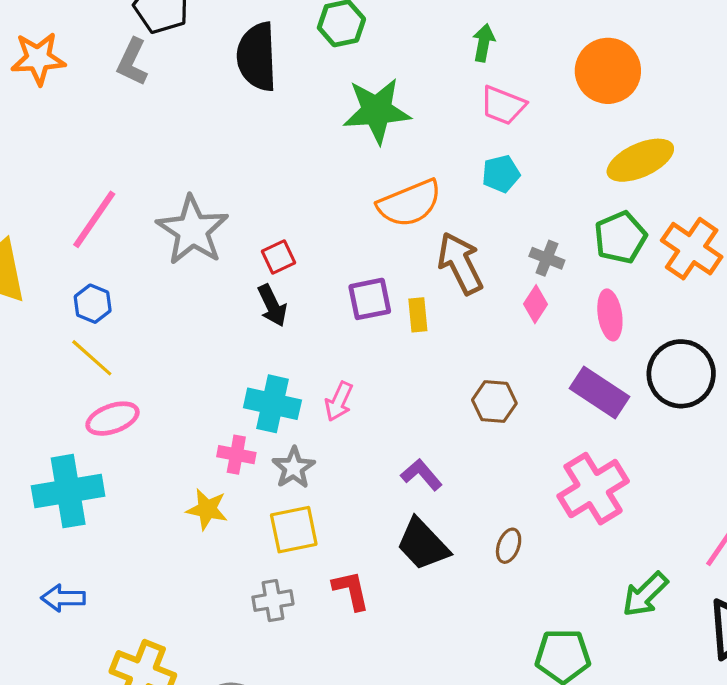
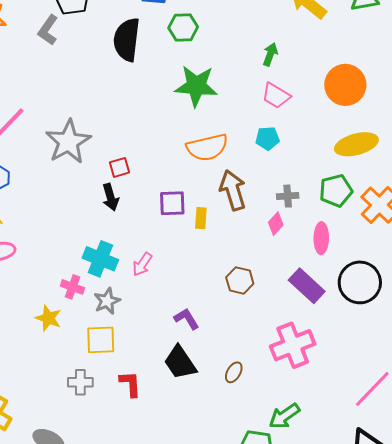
gray cross: (547, 258) -> (288, 196), turned -35
green arrow: (645, 594) -> (284, 416), moved

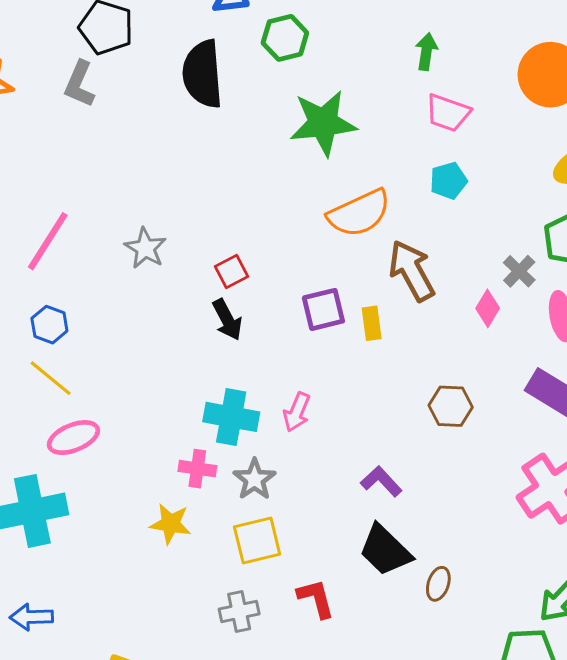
gray star: (68, 142) -> (145, 248), size x0.6
gray cross: (288, 196) -> (519, 271), moved, turned -30
brown ellipse: (234, 372) -> (438, 584), moved

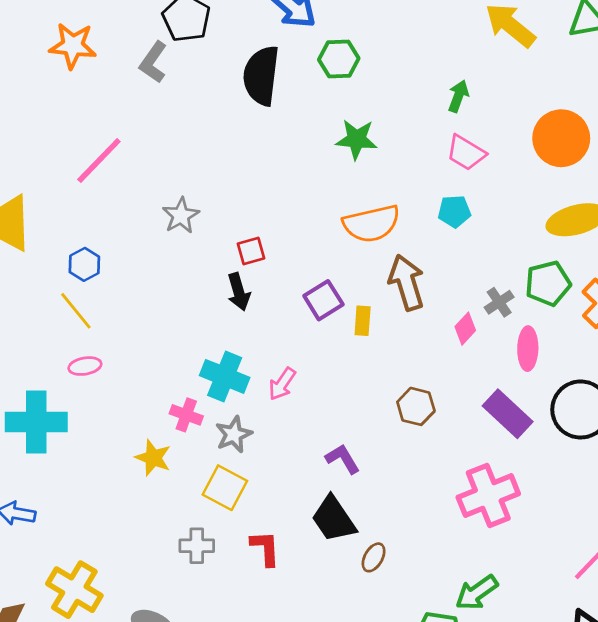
green star: (323, 123) -> (357, 139), size x0.7
pink line: (48, 241) -> (99, 161), moved
purple square: (323, 309) -> (323, 300), turned -30
pink ellipse: (73, 438) -> (85, 366), size x0.7
yellow square: (257, 541) -> (225, 488), turned 30

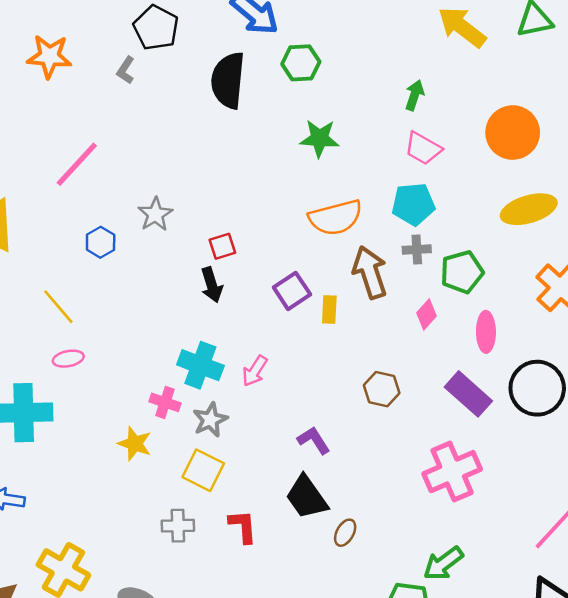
gray L-shape: (153, 62) -> (126, 70), size x0.7
cyan pentagon: (454, 211) -> (413, 204), size x1.4
blue hexagon: (84, 264) -> (101, 242), moved
green pentagon: (548, 283) -> (462, 272), moved
gray cross: (499, 302) -> (417, 249), moved, turned 32

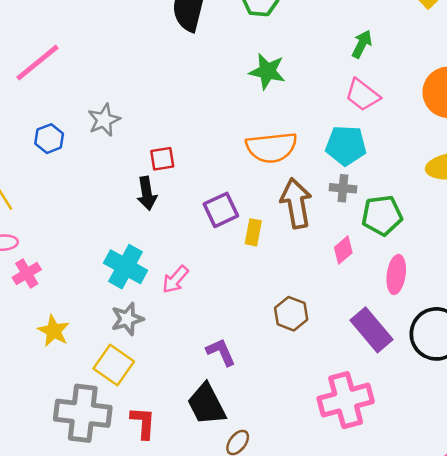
pink cross: (165, 402) -> (27, 273), moved, turned 32
gray cross: (178, 526) -> (83, 413), size x1.8

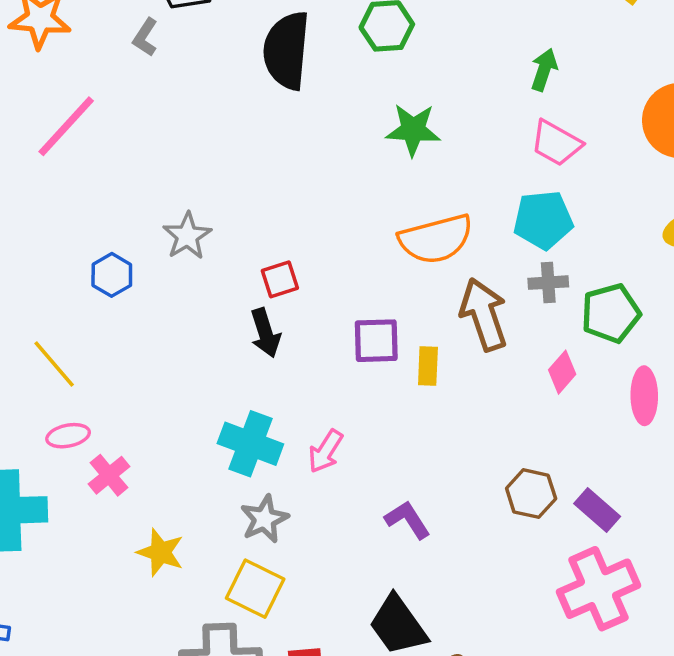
pink line: (38, 63) -> (66, 126), moved
purple square: (221, 210) -> (376, 341), turned 32
brown hexagon: (291, 314) -> (531, 494), moved
purple rectangle: (371, 330) -> (597, 510), moved, size x0.7
purple L-shape: (221, 352) -> (407, 520), moved

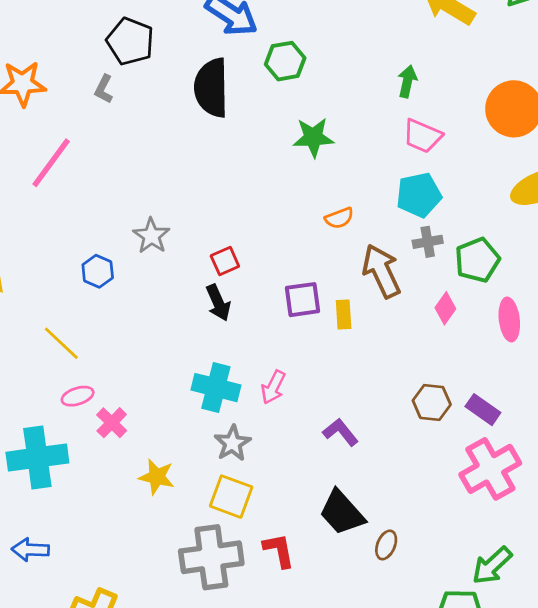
orange semicircle: (436, 239) -> (339, 218), size x0.5

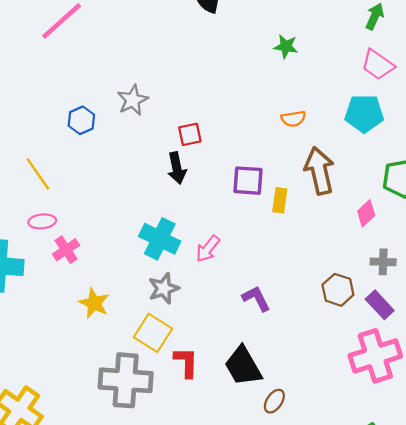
green star: (313, 137) -> (286, 47), size x0.7
gray cross: (428, 242) -> (383, 262), moved
red L-shape: (279, 550) -> (186, 362), moved

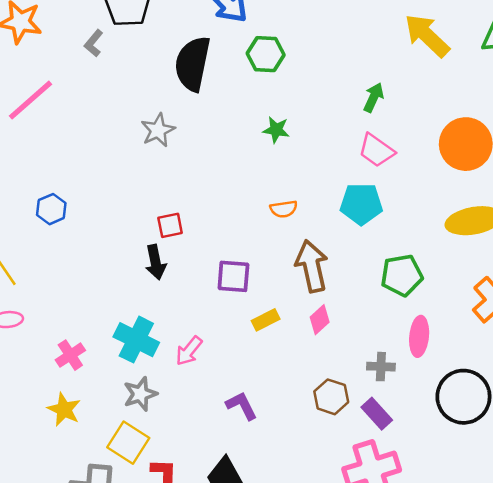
gray star: (133, 100) -> (158, 130), moved
yellow rectangle: (280, 200) -> (266, 320), moved, turned 55
pink diamond: (366, 213) -> (320, 320), moved
pink cross: (66, 250) -> (70, 355), moved

